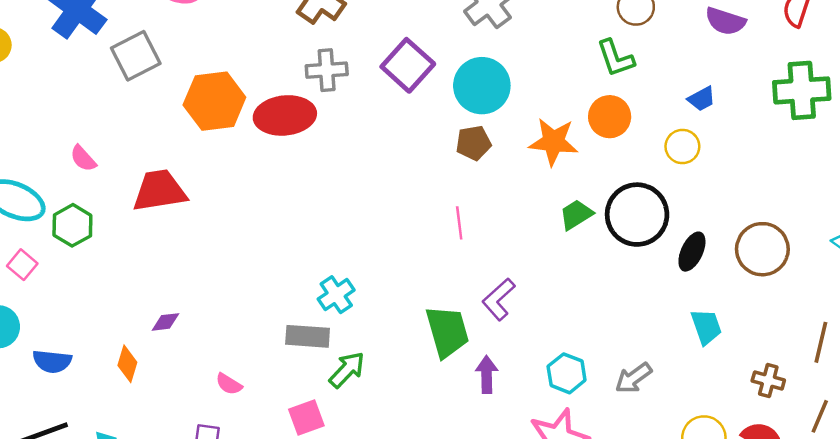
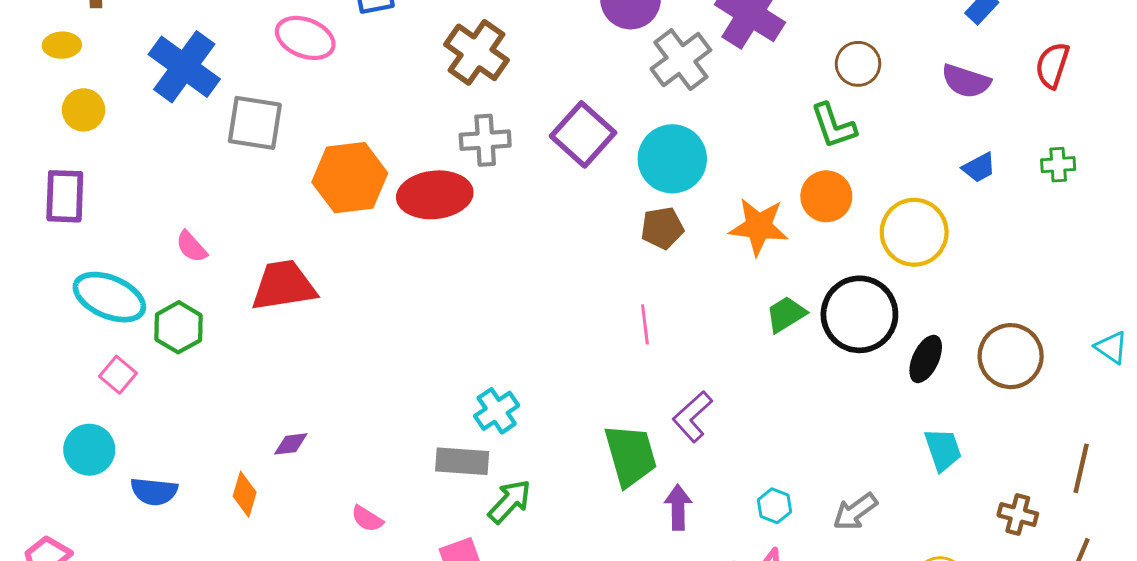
gray square: (136, 56) -> (255, 123), turned 36
green cross: (802, 90) -> (1058, 165), size x0.5
blue trapezoid: (701, 99) -> (979, 168), moved
yellow circle: (682, 147) -> (914, 232), size x1.6
cyan hexagon: (567, 373) -> (775, 506), size x0.7

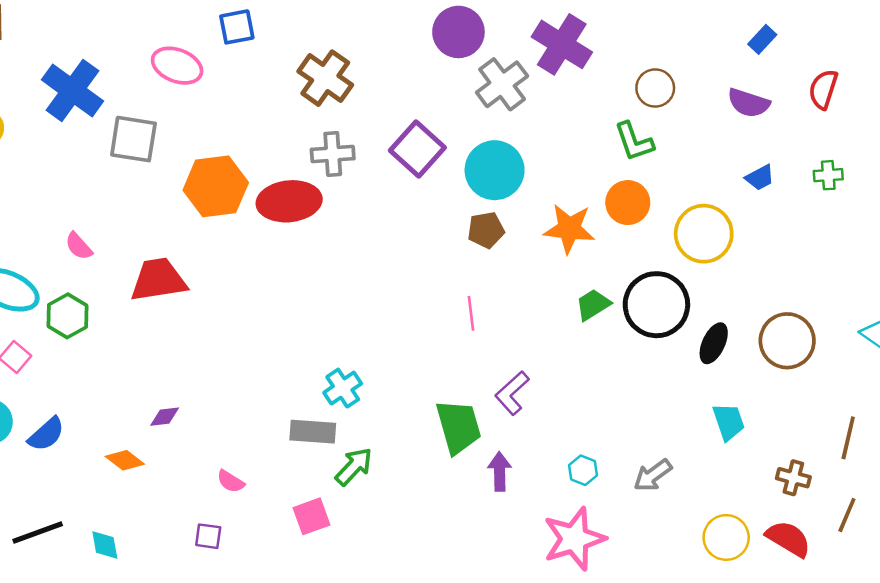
blue semicircle: (154, 491) -> (46, 434), moved, turned -48
orange diamond: (245, 494) -> (125, 460), turned -69

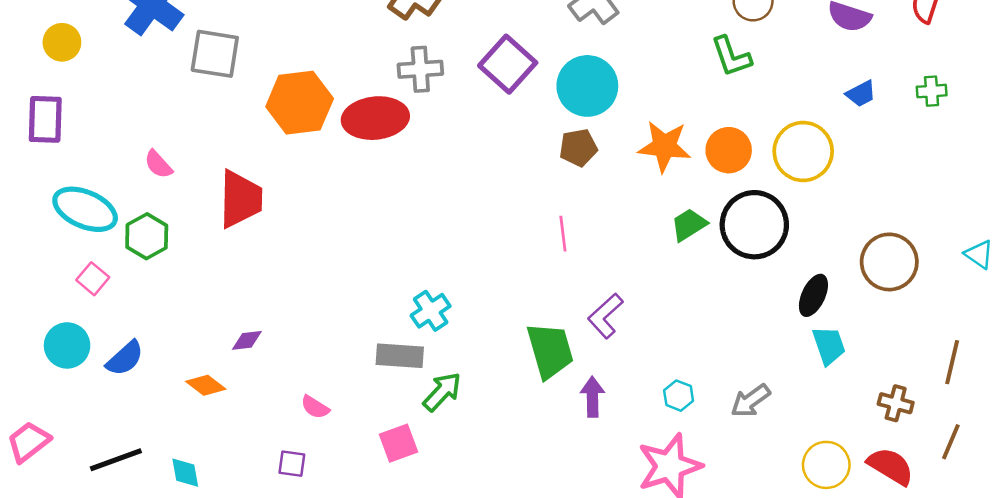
orange circle: (628, 203) -> (729, 150), moved
red trapezoid: (158, 280) -> (240, 199), turned 100
black ellipse: (714, 343) -> (813, 295), moved

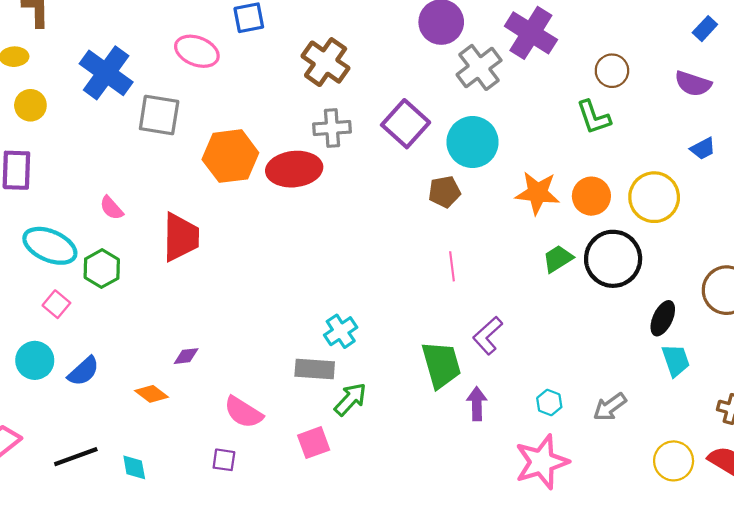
brown pentagon: (578, 148) -> (444, 192), moved
pink semicircle: (315, 407) -> (243, 412), size x1.6

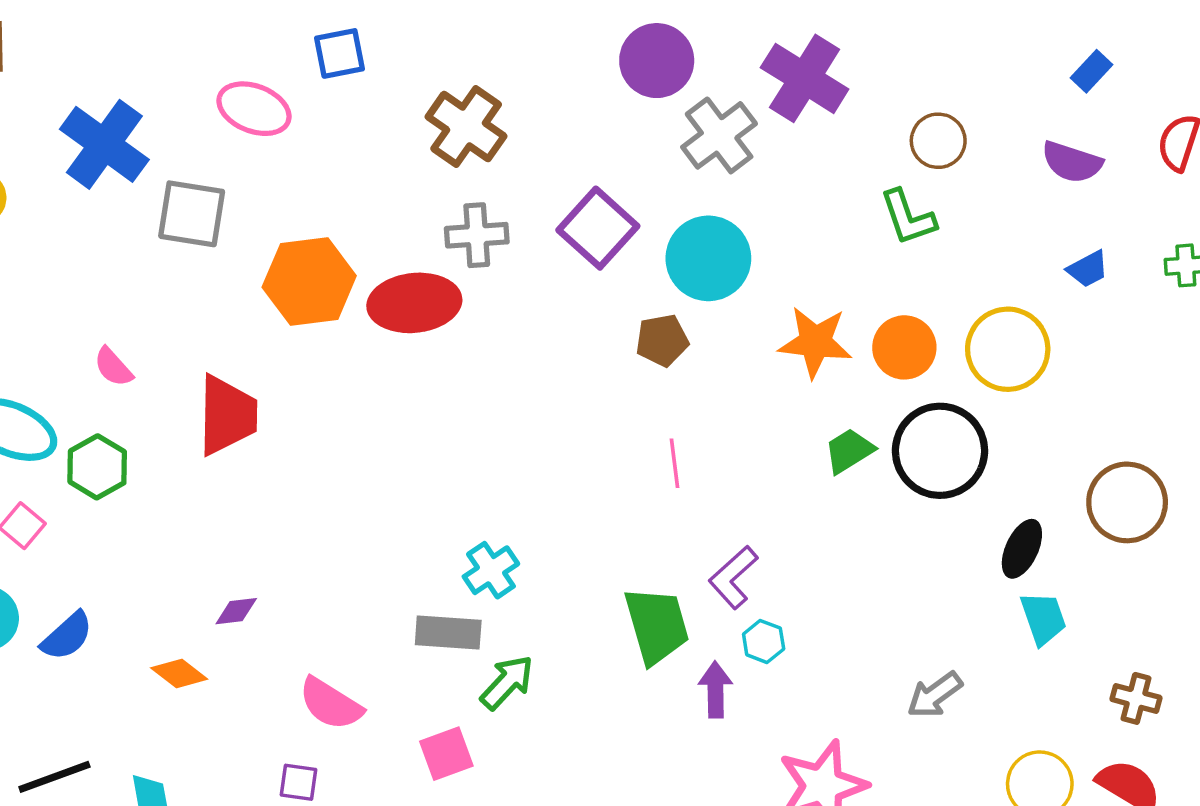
cyan hexagon: (549, 403) -> (764, 641), moved

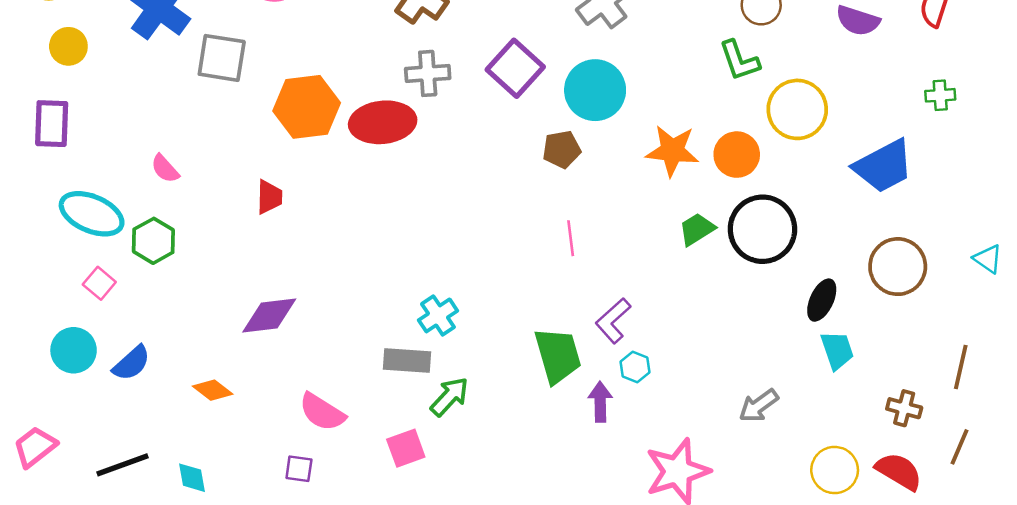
blue trapezoid: (1088, 269) -> (884, 166), moved, size x2.0
yellow circle: (1008, 349) -> (797, 109), moved
red trapezoid: (227, 415) -> (269, 197), moved, size x0.6
purple diamond: (236, 611) -> (269, 315), moved, size x1.8

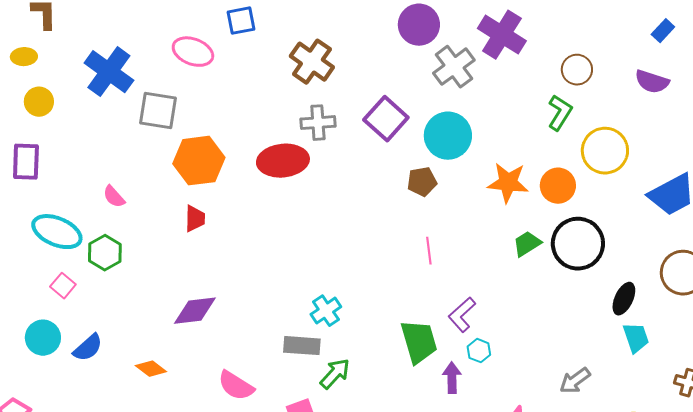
green L-shape: (739, 61) -> (560, 113), turned -129
orange hexagon: (307, 107) -> (199, 161), moved

